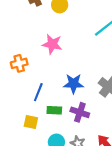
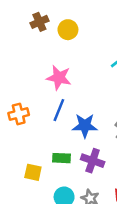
orange cross: (19, 63) -> (19, 114), moved
blue line: (38, 92) -> (59, 110), moved

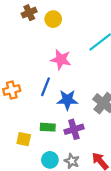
pink star: (59, 78) -> (61, 59), moved
purple cross: (93, 161) -> (74, 129), turned -36

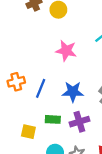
blue line: (46, 87) -> (41, 88), moved

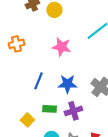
orange cross: (16, 82) -> (16, 44), moved
yellow square: (28, 132) -> (27, 120), turned 32

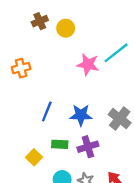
pink star: (61, 47) -> (88, 65), moved

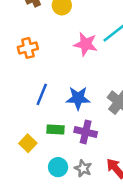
orange cross: (21, 68) -> (28, 48), moved
purple cross: (88, 147) -> (86, 132), turned 30

